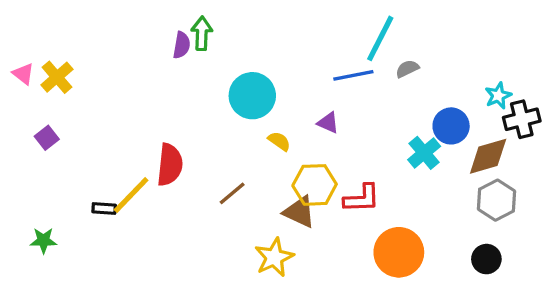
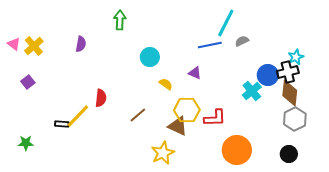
purple semicircle: (182, 45) -> (81, 44), moved
cyan circle: (252, 96) -> (150, 57), size x0.7
black cross: (522, 119) -> (288, 72), moved
brown diamond: (488, 156) -> (290, 93), turned -68
red semicircle: (170, 165) -> (101, 98), size x0.7

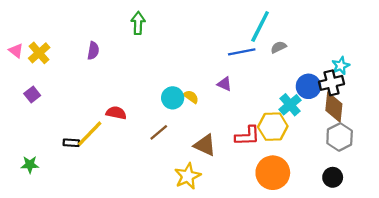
cyan circle: (150, 57) -> (173, 98), moved
red semicircle: (101, 98) -> (116, 113), turned -84
yellow hexagon: (187, 110) -> (273, 127), moved

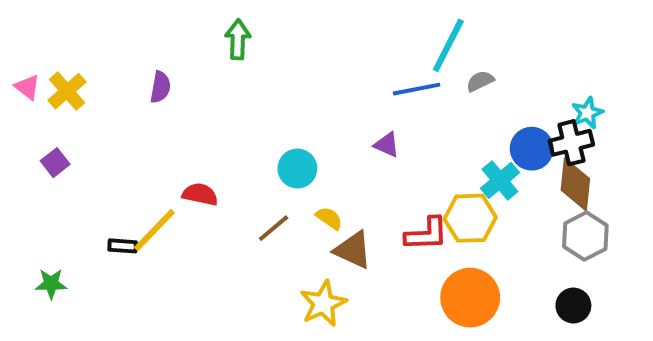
yellow semicircle: (191, 97) -> (329, 218), moved

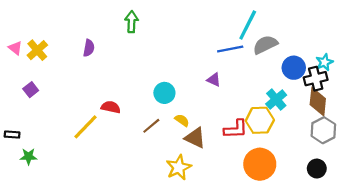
gray semicircle: (480, 81) -> (265, 45), size x1.6
blue circle: (532, 149) -> (294, 68), moved
black rectangle: (123, 246) -> (12, 135), moved

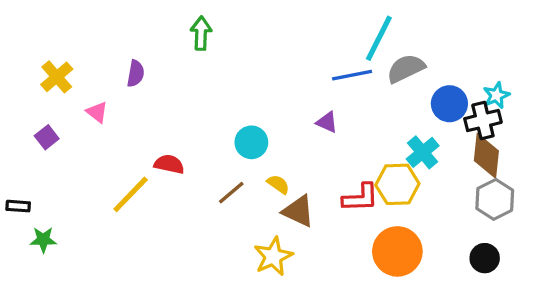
pink triangle: (15, 48) -> (97, 112), moved

